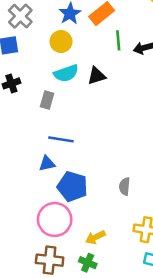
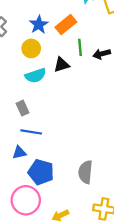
black triangle: (97, 76) -> (62, 65), moved
gray rectangle: (47, 100) -> (23, 108), moved, turned -40
gray semicircle: (125, 186) -> (85, 172), size x1.5

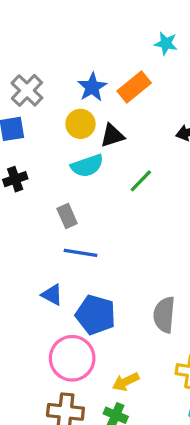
green line: (80, 47) -> (141, 181), moved, turned 49
black triangle: (62, 65) -> (112, 136), moved
blue triangle: (19, 153) -> (52, 295), moved, turned 40

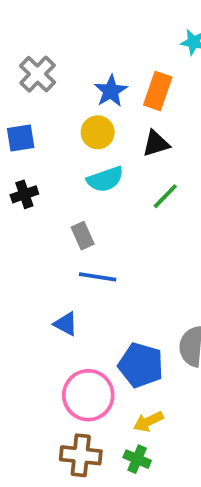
orange rectangle: (134, 87) -> (158, 91), turned -32
gray cross: (27, 90) -> (38, 74), moved
black triangle: (112, 136) -> (156, 144), moved
blue pentagon: (96, 315) -> (141, 365), moved

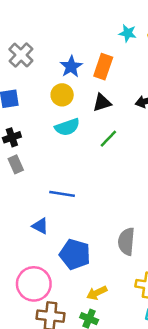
gray rectangle: (83, 236) -> (16, 164), moved
blue pentagon: (141, 365) -> (75, 254), moved
pink circle: (88, 395) -> (34, 284), moved

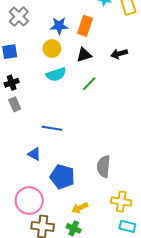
blue star: (71, 67) -> (59, 26), turned 30

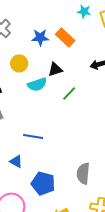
orange rectangle: (85, 26) -> (65, 37), turned -66
yellow circle: (52, 49) -> (19, 63), moved
black triangle: (84, 55) -> (55, 69), moved

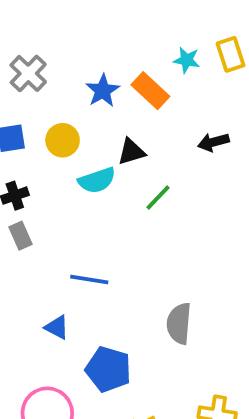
cyan star: (84, 11) -> (187, 60), moved
blue star: (40, 37) -> (103, 91), turned -30
gray semicircle: (83, 173) -> (179, 323), moved

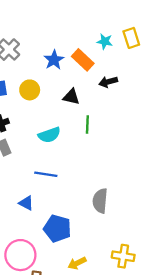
black arrow: (213, 142) -> (108, 82), moved
black triangle: (131, 152) -> (71, 97), turned 30
cyan semicircle: (97, 180) -> (49, 135), moved
green line: (158, 197) -> (87, 125), turned -42

